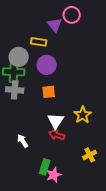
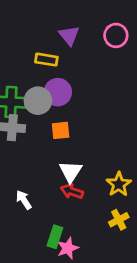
pink circle: (72, 15) -> (116, 35), moved
gray circle: (19, 57) -> (38, 101), moved
yellow star: (83, 115) -> (119, 184), moved

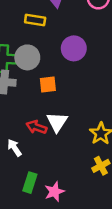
purple circle: (58, 92) -> (74, 48), moved
red arrow: (72, 191) -> (36, 127), moved
green rectangle: (55, 237) -> (30, 183), moved

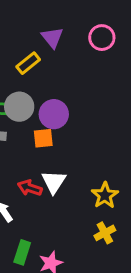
yellow rectangle: (35, 20) -> (28, 63), turned -48
purple circle: (74, 48) -> (54, 114), moved

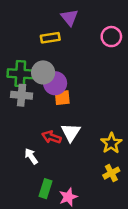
pink circle: (102, 38) -> (111, 37), moved
yellow rectangle: (28, 63) -> (50, 38), turned 30
purple circle: (54, 114) -> (55, 83), moved

